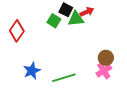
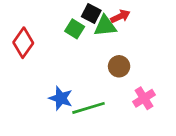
brown circle: (106, 58) -> (119, 66), moved
blue star: (32, 71) -> (61, 98), moved, turned -30

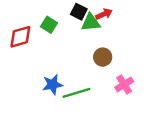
green square: (75, 29) -> (49, 25), moved
red diamond: (23, 43) -> (20, 37), turned 40
blue star: (61, 98) -> (53, 85), turned -30

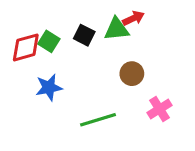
black square: (79, 12) -> (84, 35), moved
green square: (49, 25) -> (49, 41), moved
blue star: (53, 85) -> (49, 87), moved

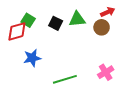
red arrow: (133, 18) -> (108, 12), moved
green square: (49, 41) -> (28, 20), moved
brown circle: (132, 74) -> (102, 27), moved

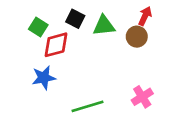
red arrow: (108, 12) -> (145, 16), turned -40
black square: (56, 23) -> (75, 19), moved
red diamond: (17, 31) -> (56, 45), moved

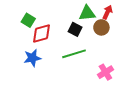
black square: (75, 19) -> (75, 29), moved
green triangle: (104, 26) -> (87, 13), moved
green line: (87, 106) -> (74, 54), moved

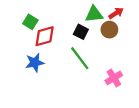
red arrow: (108, 12) -> (116, 13), turned 32
green line: (74, 54) -> (80, 58), turned 70

